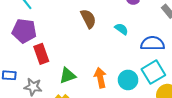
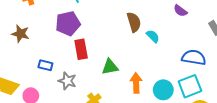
cyan semicircle: (121, 29) -> (153, 36), moved
purple pentagon: (24, 31) -> (68, 23), turned -30
green triangle: (67, 76) -> (110, 67), moved

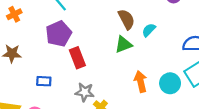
cyan semicircle: (153, 36) -> (149, 30), turned -80
green triangle: (110, 67) -> (123, 44), moved
gray star: (67, 81) -> (85, 92), moved

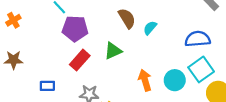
purple pentagon: (59, 34) -> (75, 29), moved, turned 30
green triangle: (123, 44) -> (113, 51), moved
red rectangle: (77, 58) -> (80, 60), turned 66

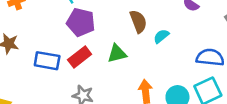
blue rectangle: (47, 86) -> (47, 61), moved, size x1.5

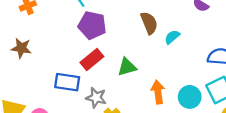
green triangle: (117, 53) -> (127, 67), moved
blue rectangle: (47, 61) -> (67, 82), moved

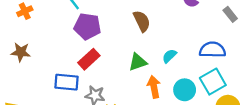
cyan semicircle: (172, 37) -> (169, 56), moved
green triangle: (127, 67) -> (138, 62), moved

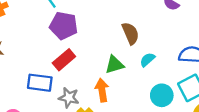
brown semicircle: (142, 21) -> (130, 33), moved
orange arrow: (154, 87) -> (102, 90), moved

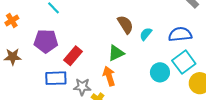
purple pentagon: (64, 26) -> (46, 41), moved
cyan semicircle: (147, 60) -> (146, 34), moved

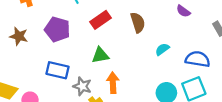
brown semicircle: (125, 25) -> (138, 22), moved
green triangle: (116, 53) -> (100, 55), moved
red rectangle: (73, 56) -> (100, 20), moved

